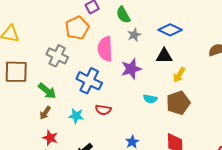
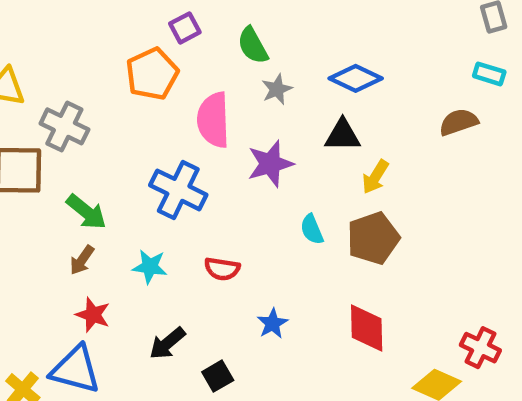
gray cross: (57, 56) -> (64, 126), moved
cyan semicircle: (150, 99) -> (312, 229), turned 56
red semicircle: (103, 110) -> (222, 269), moved

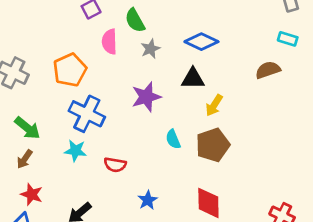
orange pentagon: (152, 74) -> (70, 70), moved
pink semicircle: (213, 120) -> (109, 42), moved, size x0.7
cyan star: (150, 267) -> (75, 151), moved

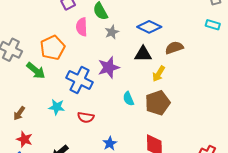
brown semicircle: (268, 70) -> (174, 48), moved
blue cross: (87, 114) -> (80, 80), moved
green arrow: (27, 128) -> (36, 71), moved

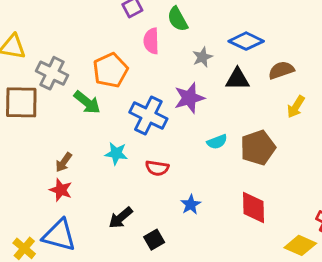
gray star: (112, 32) -> (202, 57), moved
yellow arrow: (159, 74) -> (296, 107), moved
cyan semicircle: (128, 99) -> (217, 142), turned -88
red star: (24, 139) -> (61, 190), moved

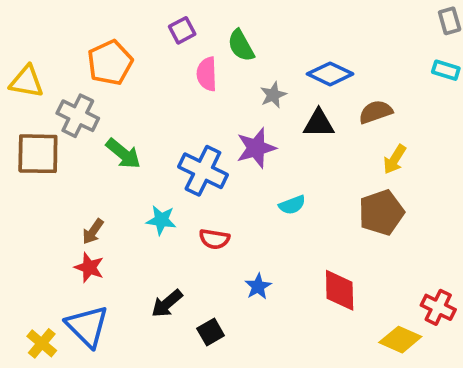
orange pentagon: (110, 70) -> (110, 63), moved
brown pentagon: (258, 148) -> (381, 212), moved
blue triangle: (59, 235) -> (87, 326), turned 30

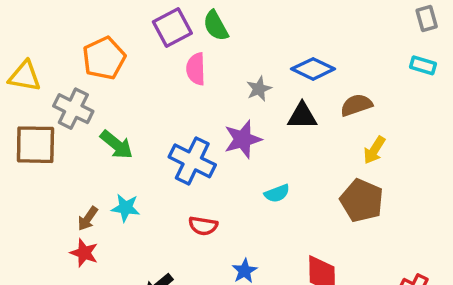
purple square: (182, 30) -> (172, 28), size x1.5
green semicircle: (241, 46) -> (216, 26), moved
brown pentagon: (381, 212) -> (362, 201), turned -30
cyan star: (161, 220) -> (126, 208), moved

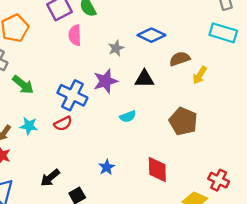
cyan rectangle: (423, 65) -> (223, 33), size x1.6
black triangle: (302, 116) -> (144, 79), moved
yellow arrow: (374, 150) -> (200, 75), moved
red semicircle: (203, 226) -> (63, 124), moved, turned -36

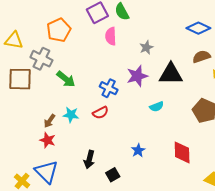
blue diamond: (151, 35) -> (198, 28), moved
black triangle: (144, 79) -> (171, 74), size x1.4
blue cross: (72, 95) -> (109, 88), size x0.7
black arrow: (50, 178) -> (89, 160), turned -36

